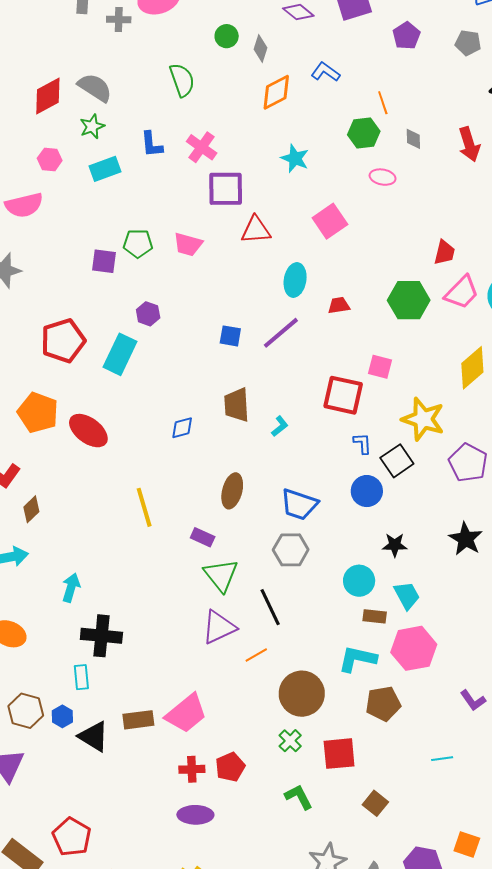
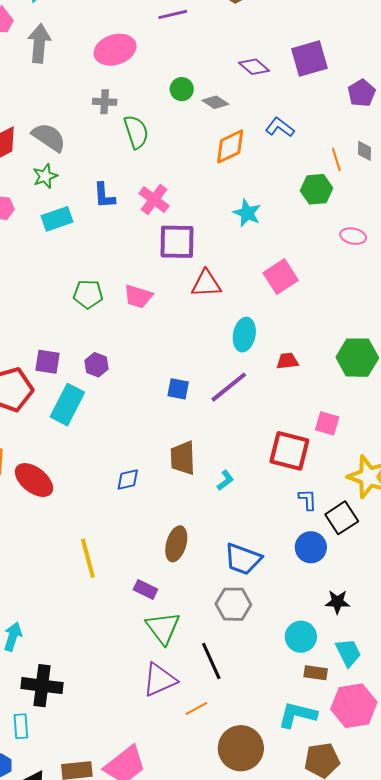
gray cross: (119, 20) -> (105, 102), moved
gray diamond: (261, 49) -> (215, 102), turned -76
gray diamond: (413, 139) -> (365, 151), moved
pink ellipse: (383, 177) -> (353, 236), moved
purple square: (104, 261) -> (47, 362), moved

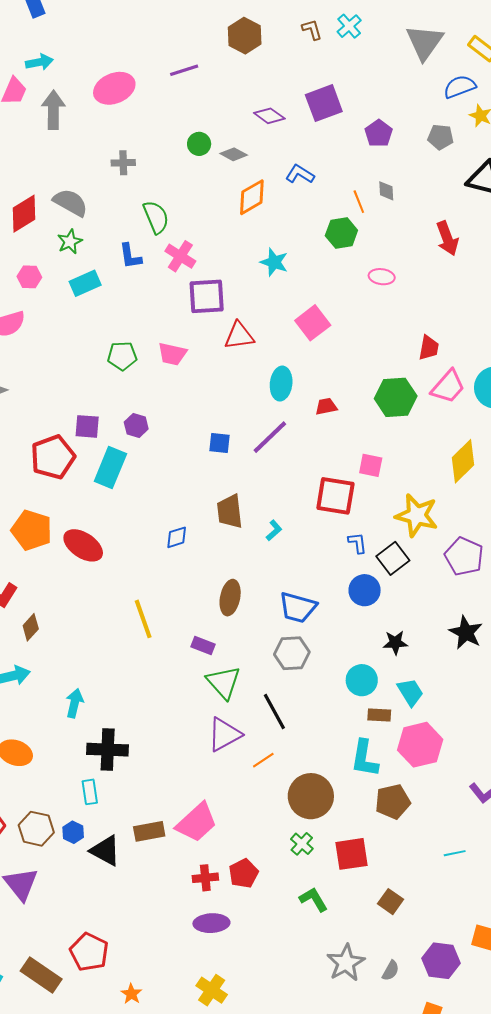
pink ellipse: (115, 50) -> (114, 88), moved
green semicircle: (136, 132) -> (156, 217), moved
cyan L-shape: (297, 715) -> (364, 758), turned -90

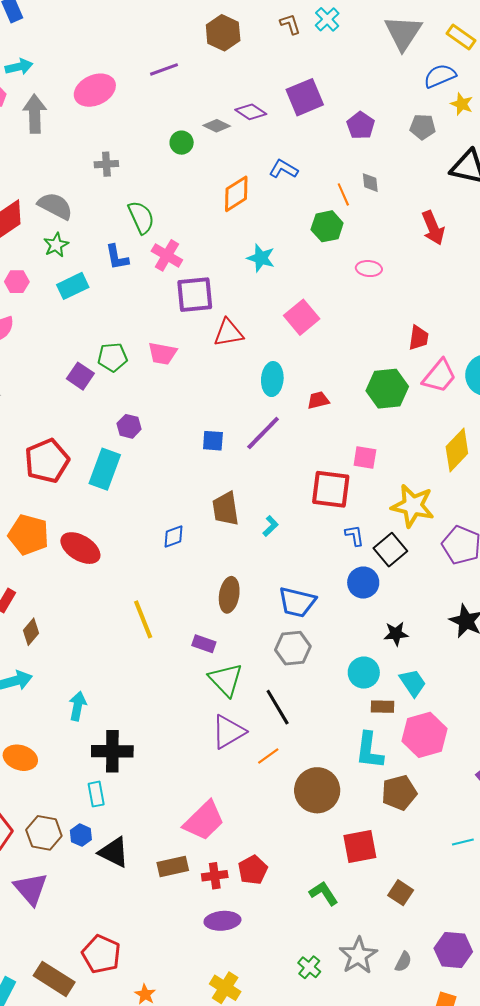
gray diamond: (234, 154) -> (217, 126), moved
purple square: (87, 426) -> (80, 376), moved, turned 32
brown rectangle: (149, 831) -> (173, 867), moved
green cross: (302, 844) -> (309, 967), moved

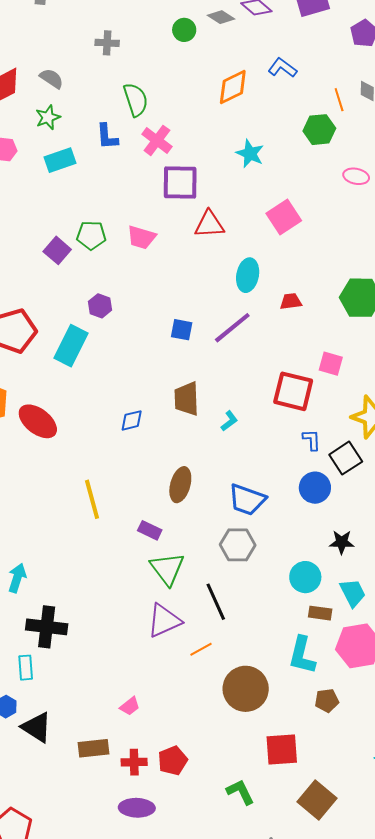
gray semicircle: (55, 206) -> (52, 79), size x0.7
brown pentagon: (399, 793) -> (327, 701), size x0.7
pink trapezoid: (204, 821) -> (130, 706), size x0.5
brown square: (401, 893) -> (317, 800), size x1.5

